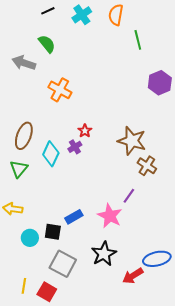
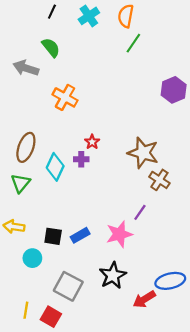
black line: (48, 11) -> (52, 12), turned -40
green line: (138, 40) -> (133, 43), moved, turned 48
purple cross: (75, 147) -> (81, 159), turned 32
pink star: (110, 216) -> (119, 234), turned 30
black square: (53, 232) -> (53, 236), moved

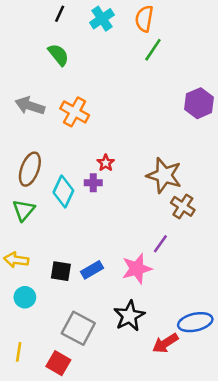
gray arrow: (26, 68) -> (30, 106), moved
cyan circle: (32, 258) -> (25, 297), moved
yellow line: (26, 310) -> (19, 352), moved

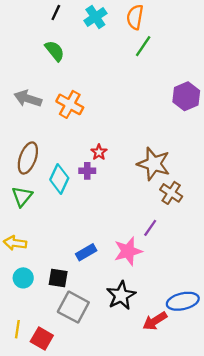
black square: (61, 271) -> (58, 278), moved
red square: (58, 363) -> (42, 339), moved

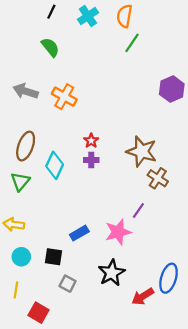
purple cross: (87, 171) -> (91, 160), moved
blue ellipse: (183, 301) -> (169, 278), turned -60
gray square: (73, 307) -> (68, 284), size x0.6
yellow line: (17, 329) -> (16, 290), moved

